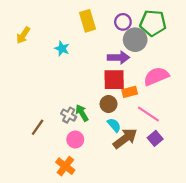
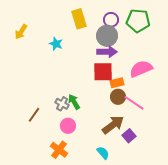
gray circle: (135, 40) -> (107, 36), moved
brown circle: (109, 104) -> (118, 97), moved
cyan semicircle: (114, 125) -> (103, 153), moved
purple square: (155, 138) -> (129, 136), moved

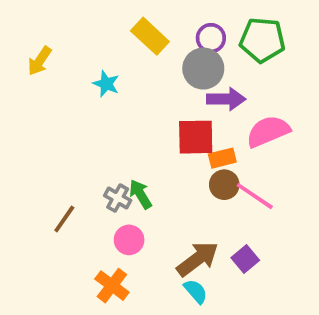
yellow rectangle: (79, 19) -> (150, 36), turned -30
purple arrow: (107, 52) -> (226, 99), moved
brown arrow: (113, 125) -> (198, 259), moved

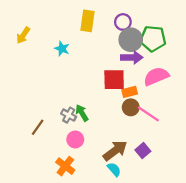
yellow rectangle: (150, 36) -> (87, 21), turned 55
green pentagon: (262, 40) -> (153, 39), moved
gray circle: (203, 69) -> (131, 40), moved

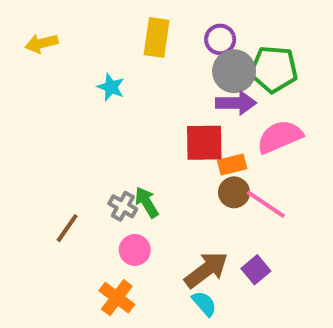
yellow arrow: (23, 35) -> (41, 43), moved, turned 42

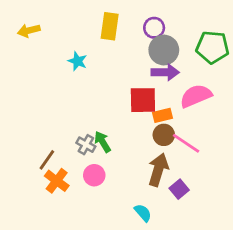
green pentagon: (274, 69) -> (212, 47), moved
brown arrow: (206, 270) -> (158, 170), moved, turned -36
orange cross: (117, 298) -> (57, 181), moved

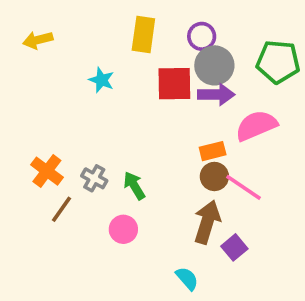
red square: (143, 100) -> (174, 84), moved
gray cross: (86, 145) -> (94, 178), moved
orange cross: (57, 181) -> (47, 171), moved

